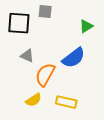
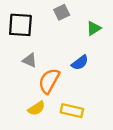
gray square: (45, 11) -> (62, 12), moved, turned -32
blue semicircle: (74, 58) -> (80, 63), size x0.7

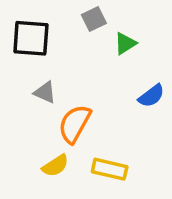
green triangle: (94, 28) -> (125, 43), moved
blue semicircle: (80, 63) -> (151, 96), moved

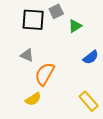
black square: (31, 38) -> (33, 20), moved
yellow rectangle: (110, 169) -> (89, 101), moved, turned 36

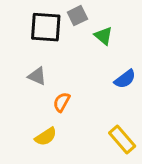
green triangle: (75, 26) -> (103, 36), turned -48
orange semicircle: (45, 74) -> (62, 102), size x0.6

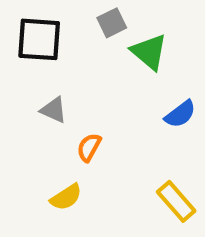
black square: (46, 27) -> (39, 39), moved
green triangle: (103, 36) -> (149, 52), size x1.4

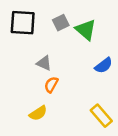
gray square: (112, 23) -> (61, 23), moved
gray triangle: (54, 110) -> (44, 63), moved

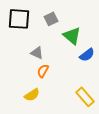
green triangle: (86, 30) -> (72, 36), moved

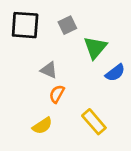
green triangle: (72, 36) -> (95, 48), turned 30
yellow rectangle: (85, 97) -> (94, 122), moved

